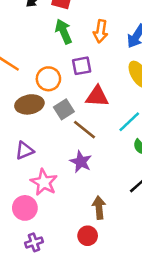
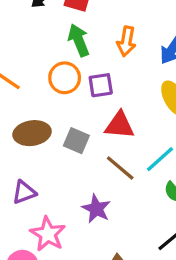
orange circle: (48, 79) -> (65, 78), moved
gray square: (64, 109) -> (76, 141), turned -36
brown line: (84, 130) -> (120, 168), moved

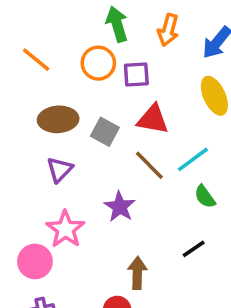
purple triangle: (24, 192) -> (60, 170), moved, turned -30

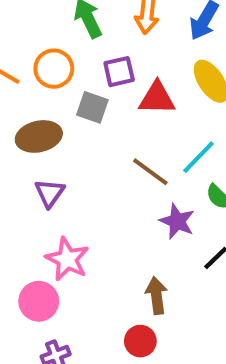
orange circle: (98, 63) -> (54, 69), moved
red triangle: (153, 119) -> (157, 98), moved
gray square: (105, 132) -> (92, 107), moved
purple star: (120, 207) -> (177, 221), moved

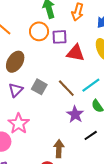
orange circle: (54, 69) -> (39, 31), moved
gray square: (92, 107) -> (39, 87), moved
brown ellipse: (39, 136) -> (15, 62), turned -55

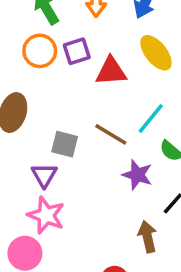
purple triangle: (16, 90) -> (44, 175), moved
brown arrow: (59, 149) -> (147, 237), moved

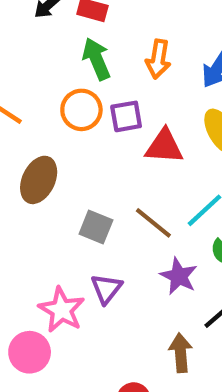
purple triangle: (44, 175) -> (106, 289), moved

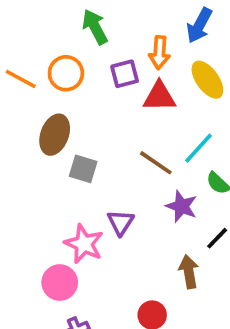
orange arrow: (158, 59) -> (159, 53), moved
orange circle: (81, 110) -> (66, 73), moved
gray square: (96, 227) -> (83, 169), moved

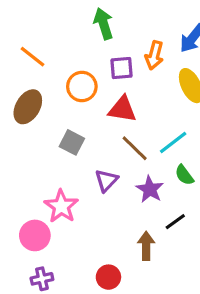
orange circle: (66, 73) -> (82, 86), moved
red triangle: (159, 97) -> (122, 109), moved
brown ellipse: (55, 135) -> (28, 107), moved
purple triangle: (121, 222) -> (106, 180), moved

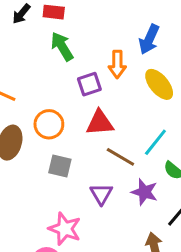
orange circle: (82, 86) -> (49, 124), moved

